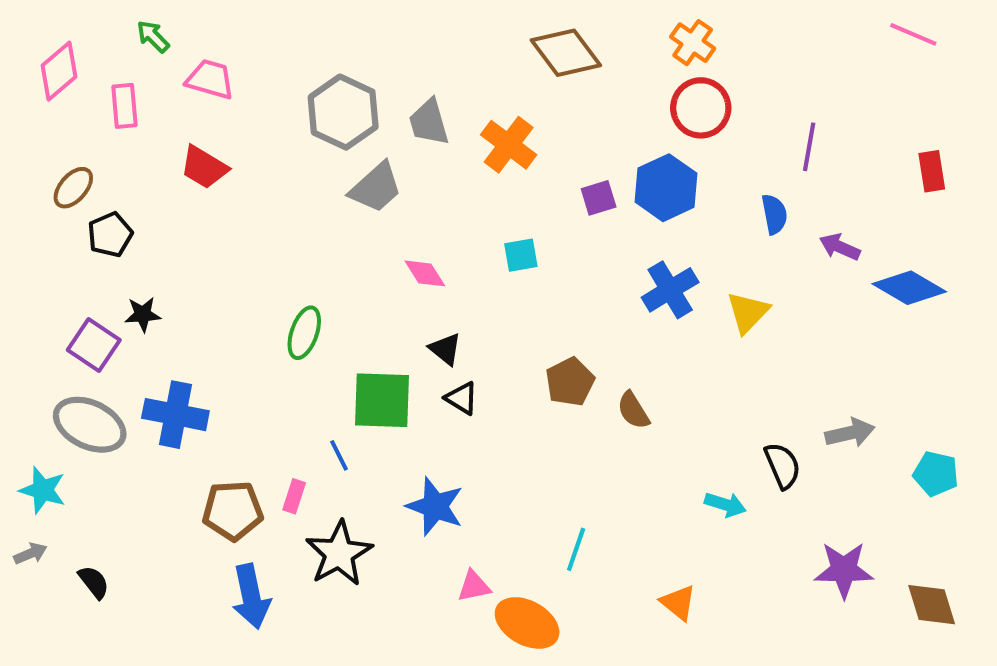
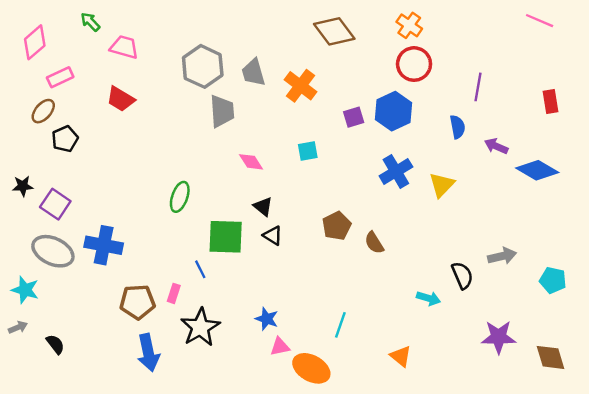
pink rectangle: (124, 106) -> (60, 77), moved, turned 70
gray trapezoid: (376, 188) -> (222, 111), turned -52
black star: (143, 314) -> (23, 186), moved
blue star: (435, 506) -> (267, 319), moved, size x0.7

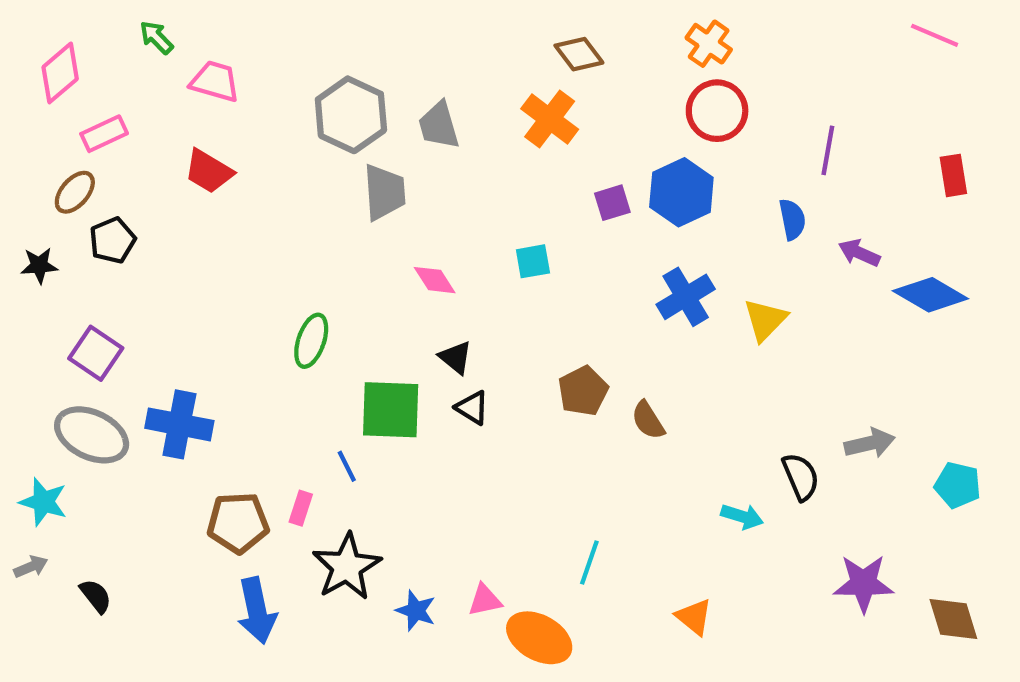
brown diamond: (334, 31) -> (579, 54), size x0.7
orange cross: (300, 86) -> (550, 119), moved
black star: (23, 186) -> (39, 265), moved
blue star: (267, 319) -> (416, 611), moved

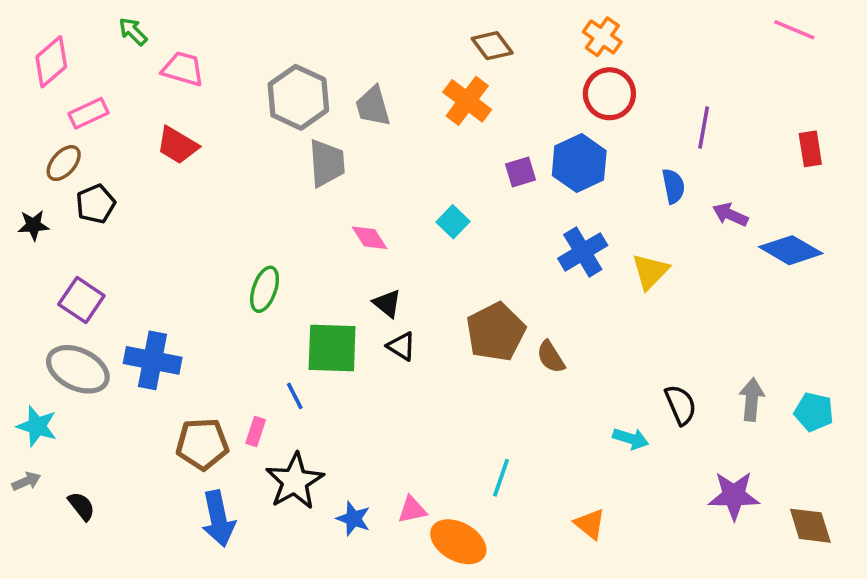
cyan square: (533, 261) -> (453, 222), turned -36
brown pentagon: (583, 391) -> (496, 332), size x1.4
gray arrow: (870, 443) -> (752, 400), moved, turned -72

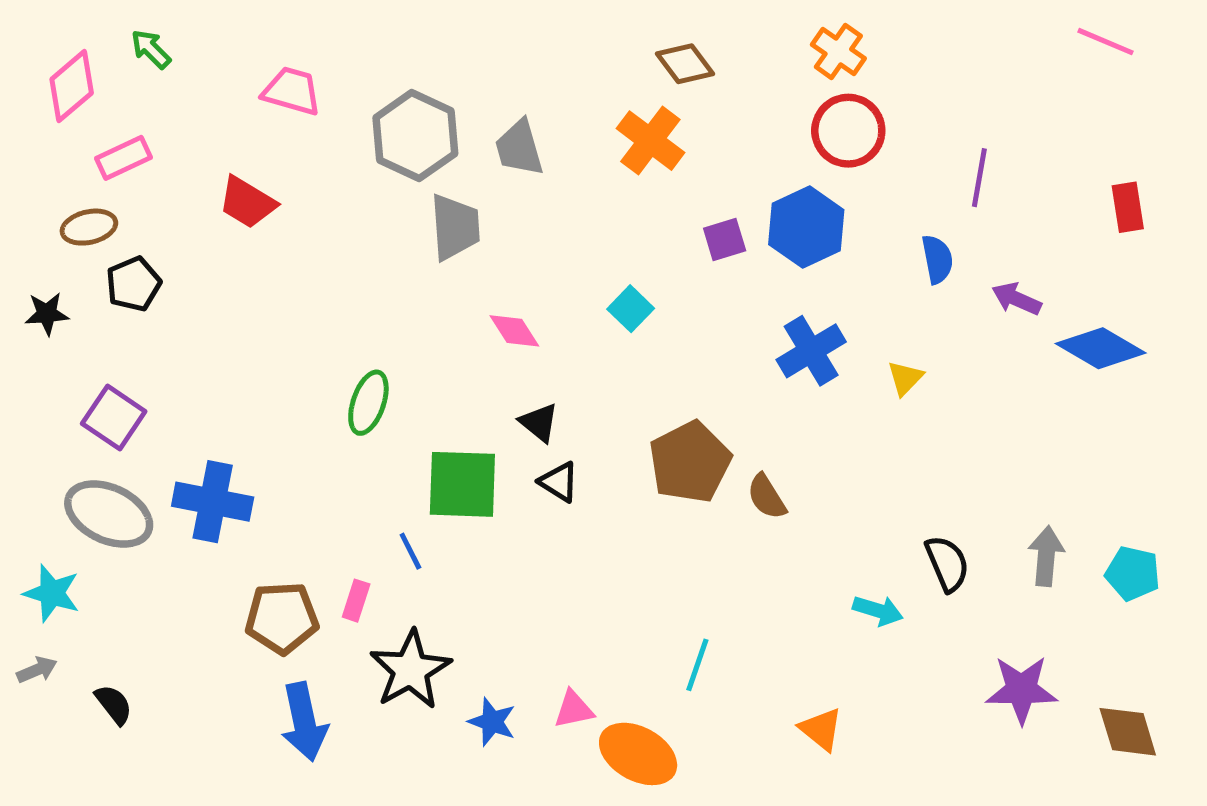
green arrow: (133, 32) -> (151, 49), moved
pink trapezoid: (183, 69) -> (292, 91), moved
brown ellipse: (64, 163) -> (89, 227), turned 36
yellow triangle: (650, 272) -> (905, 378), size x0.7

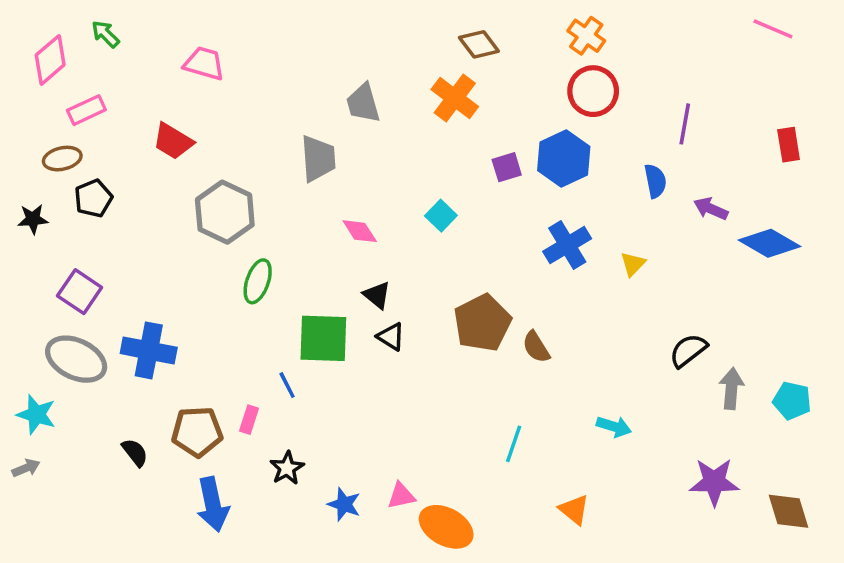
gray hexagon: (415, 136) -> (225, 212), moved
black semicircle: (947, 563) -> (688, 350), moved, turned -105
cyan line: (697, 665) -> (514, 444), moved
black star: (410, 670) -> (287, 468), size x0.6
black semicircle: (114, 704) -> (135, 452), moved

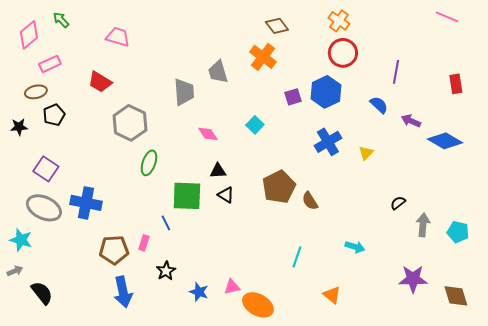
gray trapezoid: (363, 103) -> (218, 72), moved
blue semicircle: (655, 181) -> (379, 105), turned -36
black triangle: (377, 295) -> (218, 171), turned -42
black semicircle: (688, 350) -> (398, 203), size x0.7
black semicircle: (135, 452) -> (42, 293), moved, size x1.4

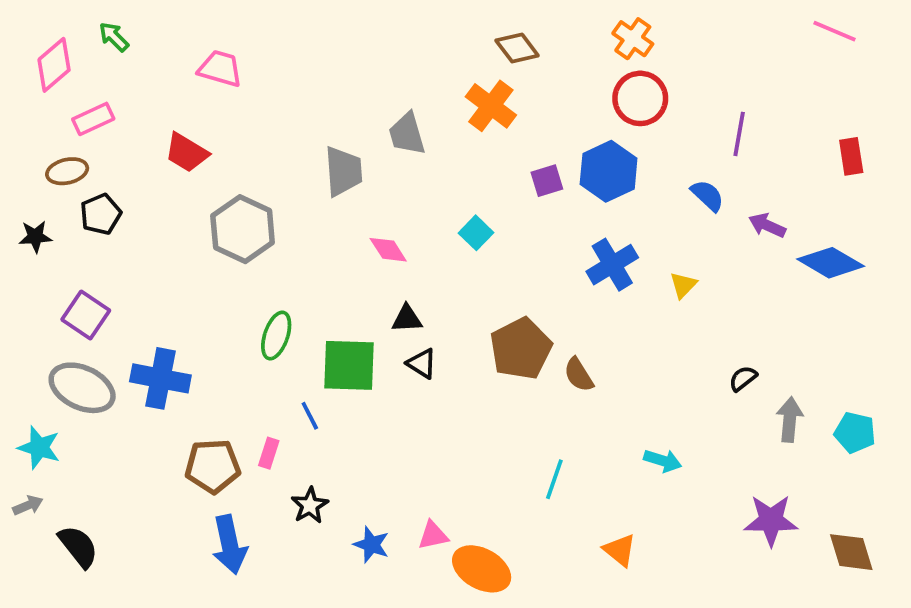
green ellipse: (149, 163) -> (276, 336), moved

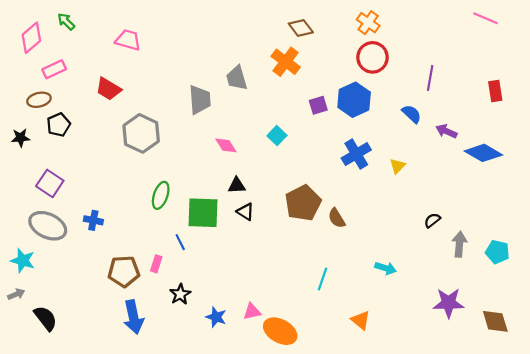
blue cross: (160, 378) -> (93, 220), size x0.6

